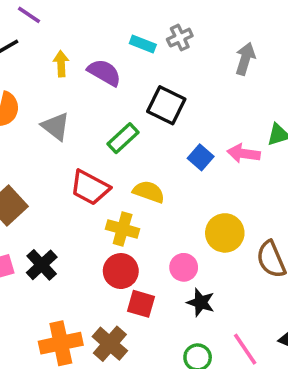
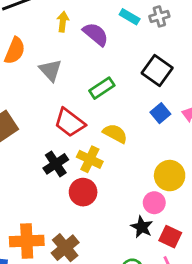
black square: (166, 105) -> (157, 70), moved
black cross: (42, 265) -> (56, 164), moved
pink circle: (184, 267) -> (154, 203), moved
red square: (141, 304) -> (170, 237), moved

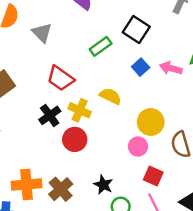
green rectangle: (102, 88) -> (101, 46), moved
yellow semicircle: (115, 133) -> (110, 96), moved
black star: (142, 227) -> (103, 185), moved

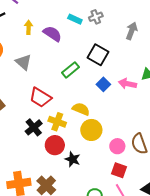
yellow circle: (151, 122) -> (91, 130), moved
pink circle: (138, 147) -> (117, 146), moved
black star: (103, 185) -> (73, 159), moved

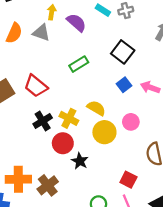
gray triangle: (23, 62) -> (41, 33), moved, turned -30
green rectangle: (71, 70) -> (79, 64), moved
red trapezoid: (40, 97) -> (36, 86), moved
pink circle: (117, 146) -> (131, 122), moved

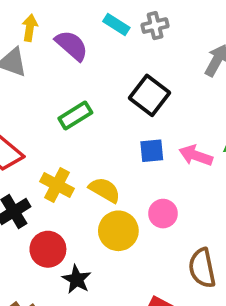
blue square: (124, 85) -> (152, 151), turned 32
yellow cross: (69, 118) -> (57, 185), moved

